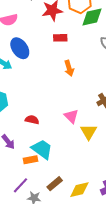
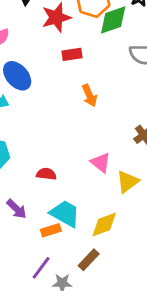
yellow triangle: (89, 132) -> (128, 182), turned 30
yellow diamond: (79, 190) -> (104, 225), moved

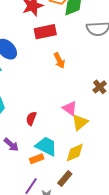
red rectangle: (72, 54) -> (45, 32), size x1.5
red semicircle: (46, 174) -> (31, 118), turned -72
yellow triangle: (128, 182) -> (80, 122), moved

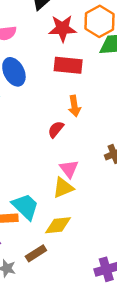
red semicircle: (31, 118) -> (56, 129), moved
yellow triangle: (80, 122) -> (63, 188), moved

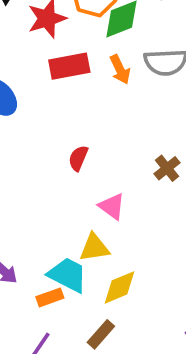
orange arrow: (74, 106) -> (120, 69), moved
yellow triangle: (63, 188) -> (94, 248), moved, turned 30

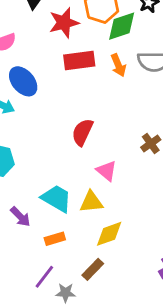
red semicircle: (78, 158) -> (82, 132), size x1.4
cyan trapezoid: (68, 275) -> (57, 198), moved

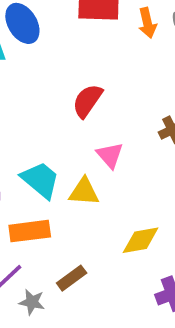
yellow diamond: (109, 234) -> (141, 240), moved
orange rectangle: (55, 239) -> (30, 231), size x1.5

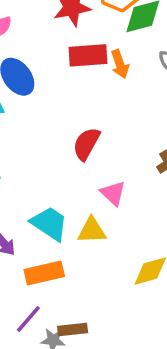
orange arrow: (147, 23) -> (120, 64), moved
brown rectangle: (72, 278) -> (73, 330), moved, turned 36

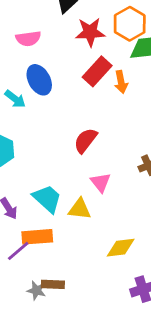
red rectangle: (88, 55) -> (97, 71), turned -52
purple line: (28, 319) -> (18, 251), moved

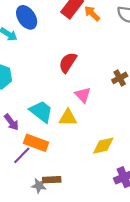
orange arrow: (121, 82) -> (92, 13), turned 150
orange rectangle: (37, 237) -> (36, 143), turned 30

